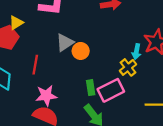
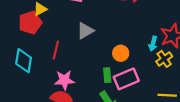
orange circle: (81, 51) -> (121, 53), moved
yellow cross: (128, 67) -> (164, 59), moved

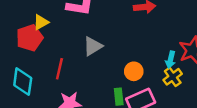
yellow cross: (164, 59) -> (173, 77), moved

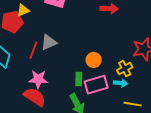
gray triangle: (93, 46) -> (49, 42), moved
cyan arrow: (171, 60) -> (121, 83), moved, turned -104

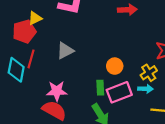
red line: (33, 50) -> (31, 59), moved

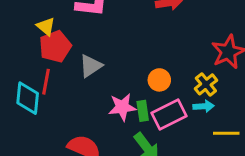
yellow triangle: (35, 18) -> (46, 26), turned -48
red pentagon: (24, 31) -> (55, 46), moved
pink star: (57, 91) -> (122, 107), moved

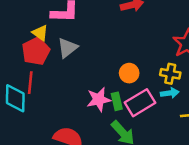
yellow triangle: (46, 26) -> (40, 33), moved
gray triangle: (91, 66) -> (67, 48), moved
yellow cross: (206, 84) -> (170, 74), turned -36

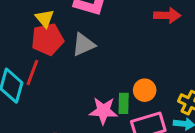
yellow triangle: (40, 33) -> (45, 18), moved
green rectangle: (117, 101) -> (124, 103), moved

